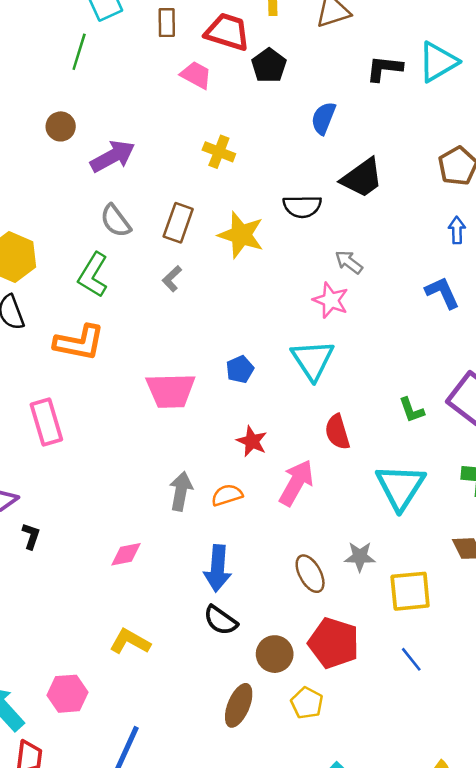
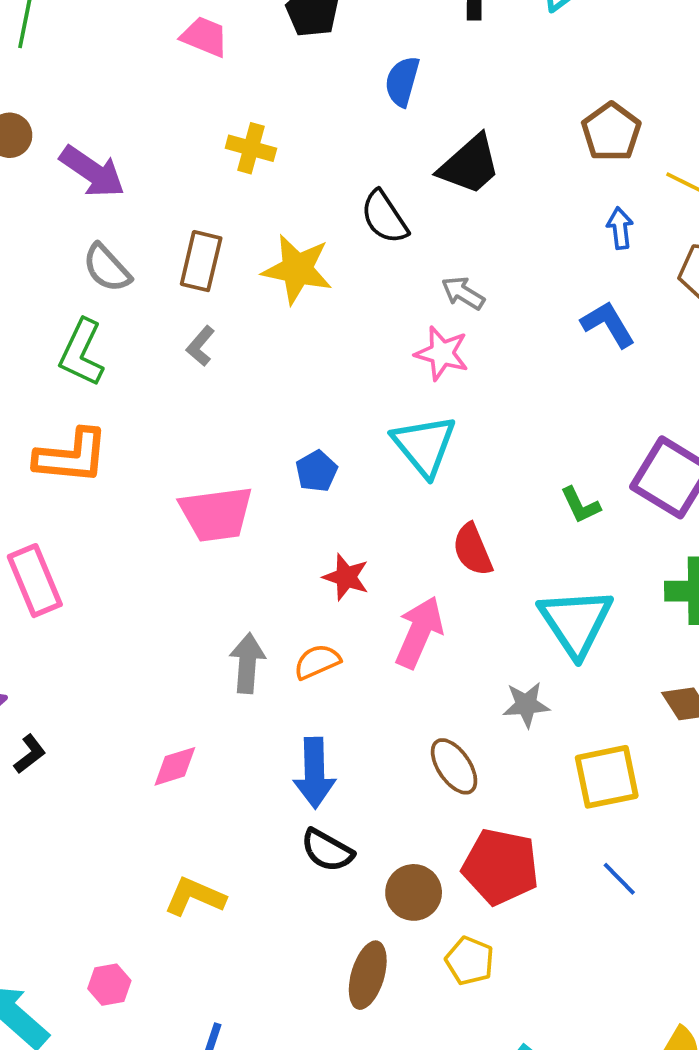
purple arrow: (113, 156) -> (92, 172), turned 69
black semicircle: (302, 206) -> (384, 217), turned 63
black L-shape: (31, 536) -> (30, 754), turned 40
gray star: (360, 557) -> (526, 705), moved
pink hexagon: (67, 694) -> (109, 985), size x0.7

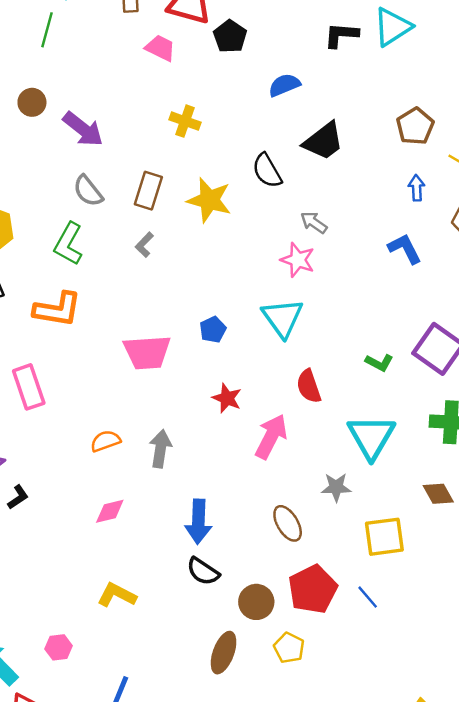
blue semicircle: (402, 81) -> (284, 85), turned 48
green L-shape: (580, 505) -> (379, 363), turned -40
orange semicircle: (317, 662) -> (105, 441), moved
red pentagon: (500, 867) -> (313, 589), turned 30
blue line: (619, 879) -> (368, 597), moved

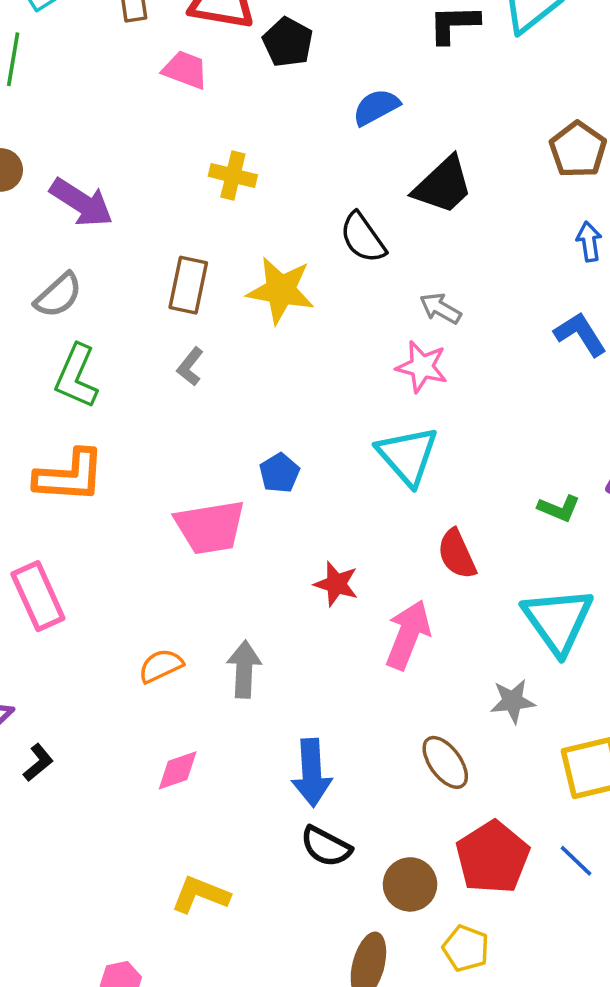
gray semicircle: (88, 191) -> (58, 295), moved, turned -88
blue pentagon: (213, 330) -> (279, 473), moved

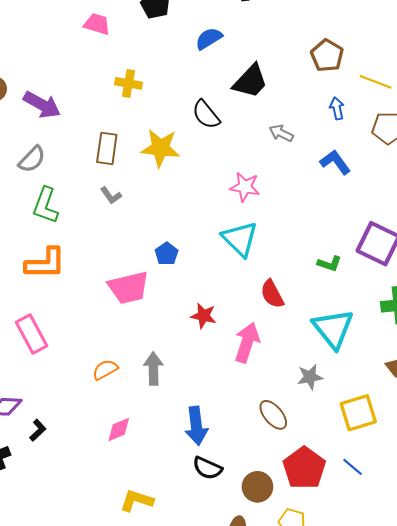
gray arrow: (440, 308) -> (281, 133), moved
gray L-shape: (190, 366) -> (111, 195), turned -70

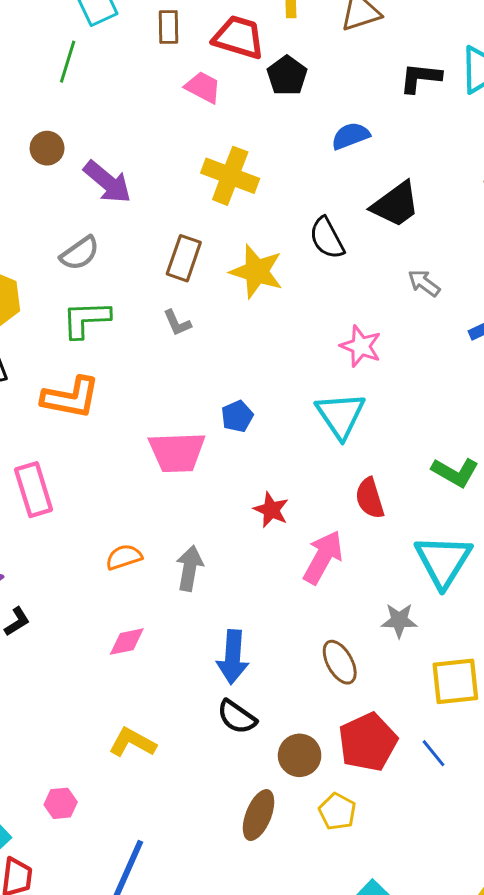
yellow cross: (129, 83) -> (230, 176), size x1.5
green L-shape: (46, 205) -> (86, 319), turned 57
green L-shape: (330, 264) -> (455, 472), size x1.4

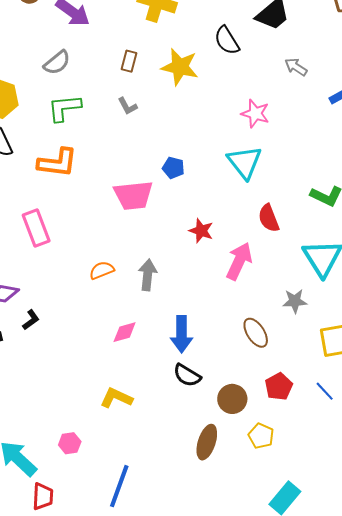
brown rectangle: (184, 258) -> (129, 61), size x0.7
blue pentagon: (237, 416) -> (173, 168), turned -30
pink diamond: (127, 642) -> (125, 332), moved
red pentagon: (368, 742) -> (279, 387), size x0.7

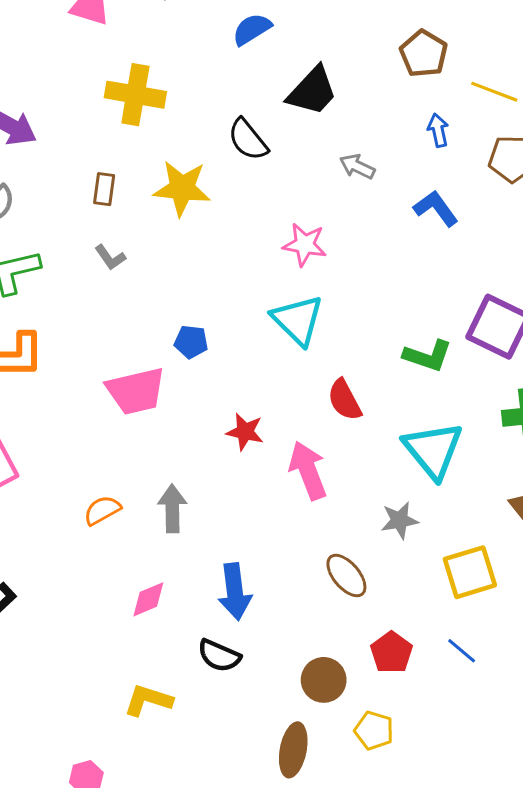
pink arrow: (239, 261) -> (308, 470), turned -39
black semicircle: (187, 375) -> (219, 656), moved

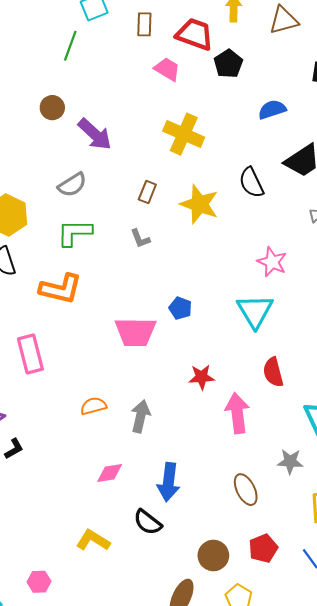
red star: (245, 432) -> (202, 377), turned -30

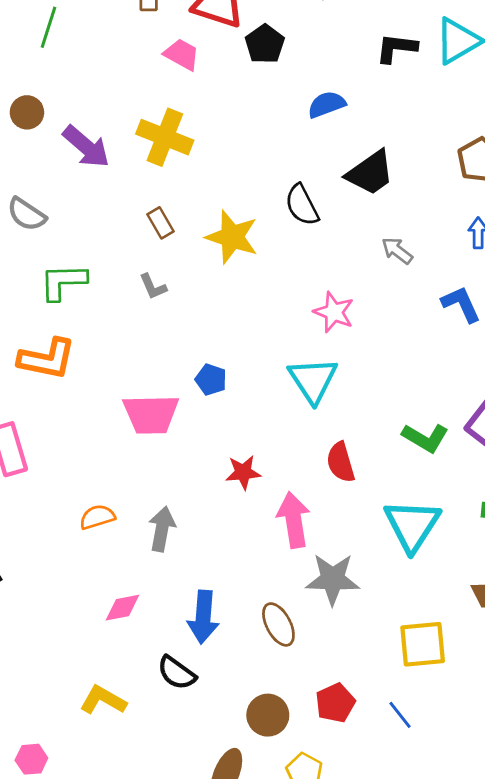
yellow cross: (184, 134) -> (165, 137), moved
gray semicircle: (72, 185) -> (26, 214), moved, turned 68
brown rectangle: (147, 192) -> (160, 223), turned -50
gray star: (290, 461) -> (333, 579), moved, size x1.5
brown ellipse: (246, 490) -> (278, 624), moved

